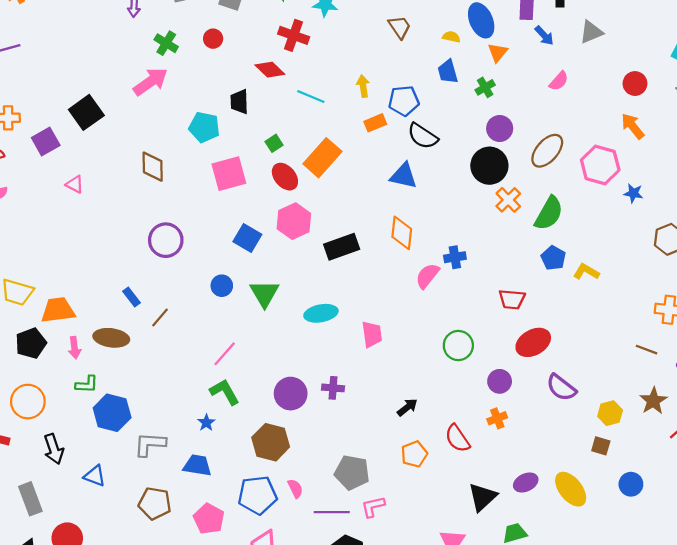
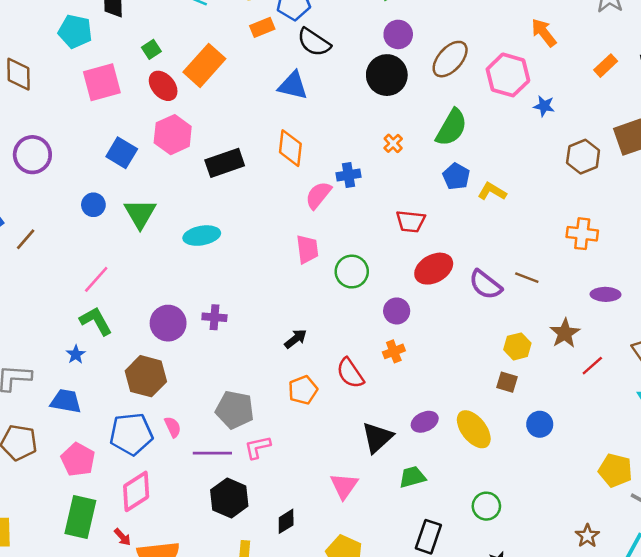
orange cross: (508, 200) -> (393, 143), moved, size x0.7
pink trapezoid: (372, 334) -> (307, 249), moved
brown line: (646, 350) -> (527, 278), moved
purple semicircle: (561, 388) -> (485, 285), moved

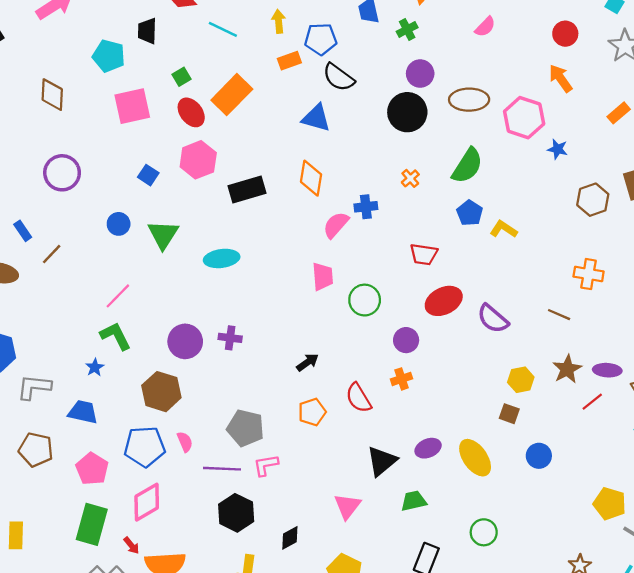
brown ellipse: (450, 59) -> (469, 100), turned 45
blue square: (122, 153) -> (148, 175), size x0.7
brown line: (527, 278) -> (559, 315), moved
purple ellipse: (606, 294) -> (607, 370), moved

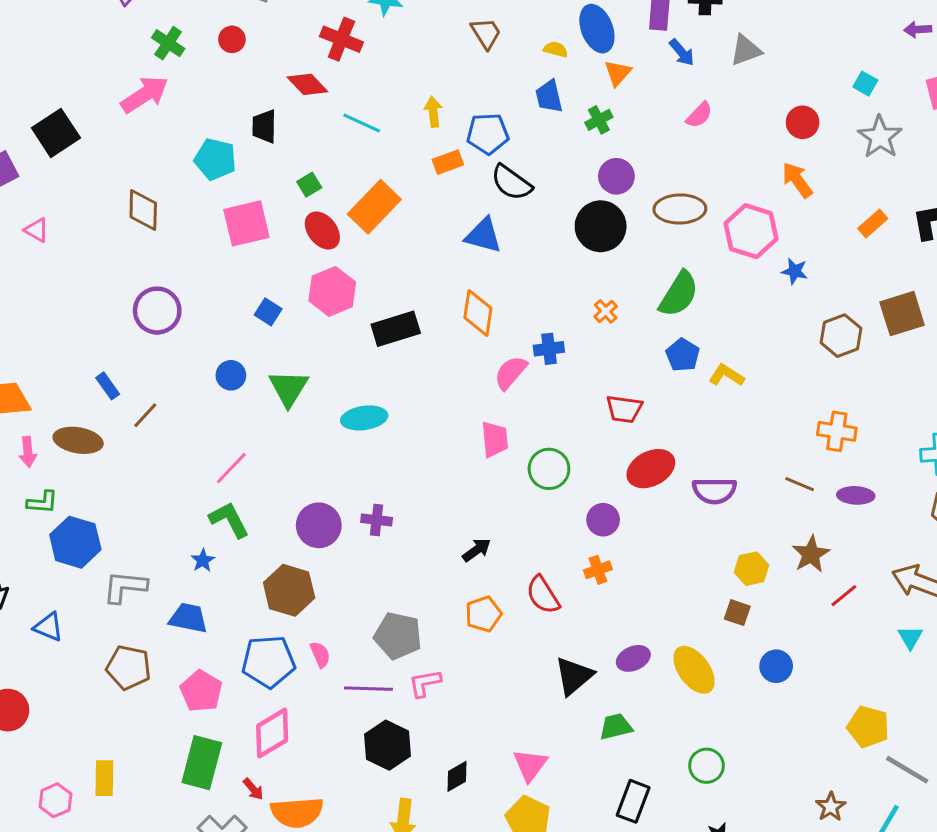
purple semicircle: (493, 319) -> (714, 491), turned -40
purple ellipse: (607, 370) -> (856, 495), moved
pink triangle: (347, 506) -> (530, 765), moved

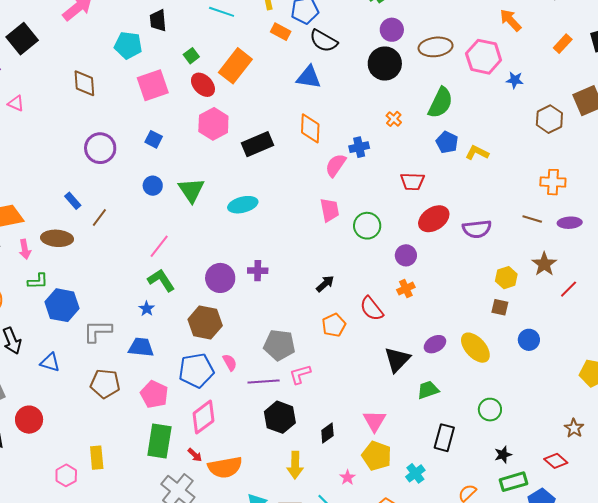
orange rectangle: (448, 162) -> (281, 32), turned 54
blue square: (268, 312) -> (154, 139), moved

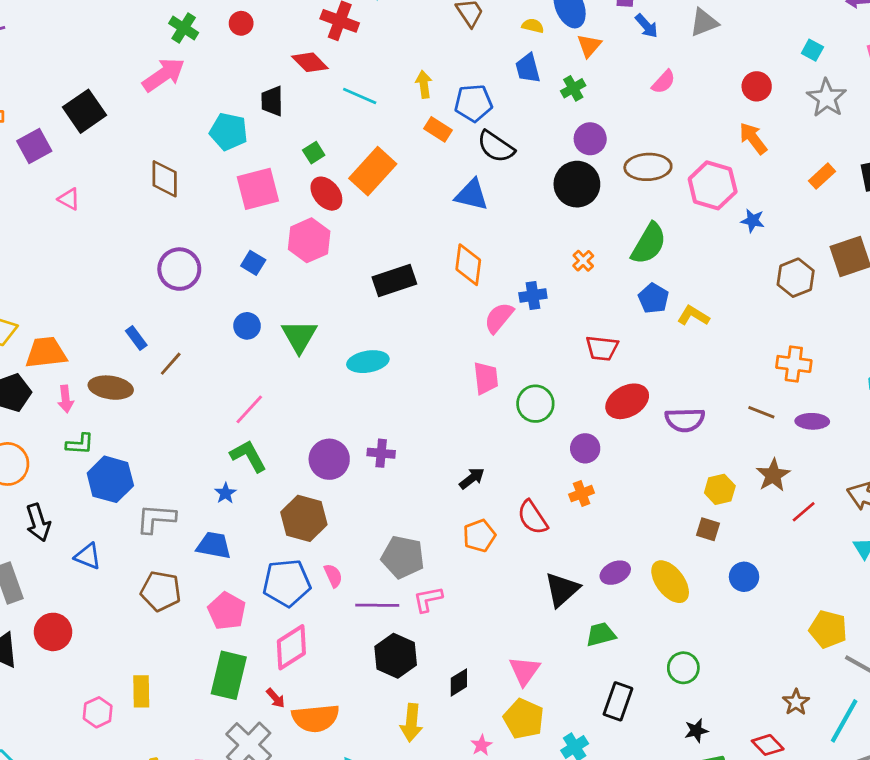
pink hexagon: (213, 124) -> (309, 240), moved

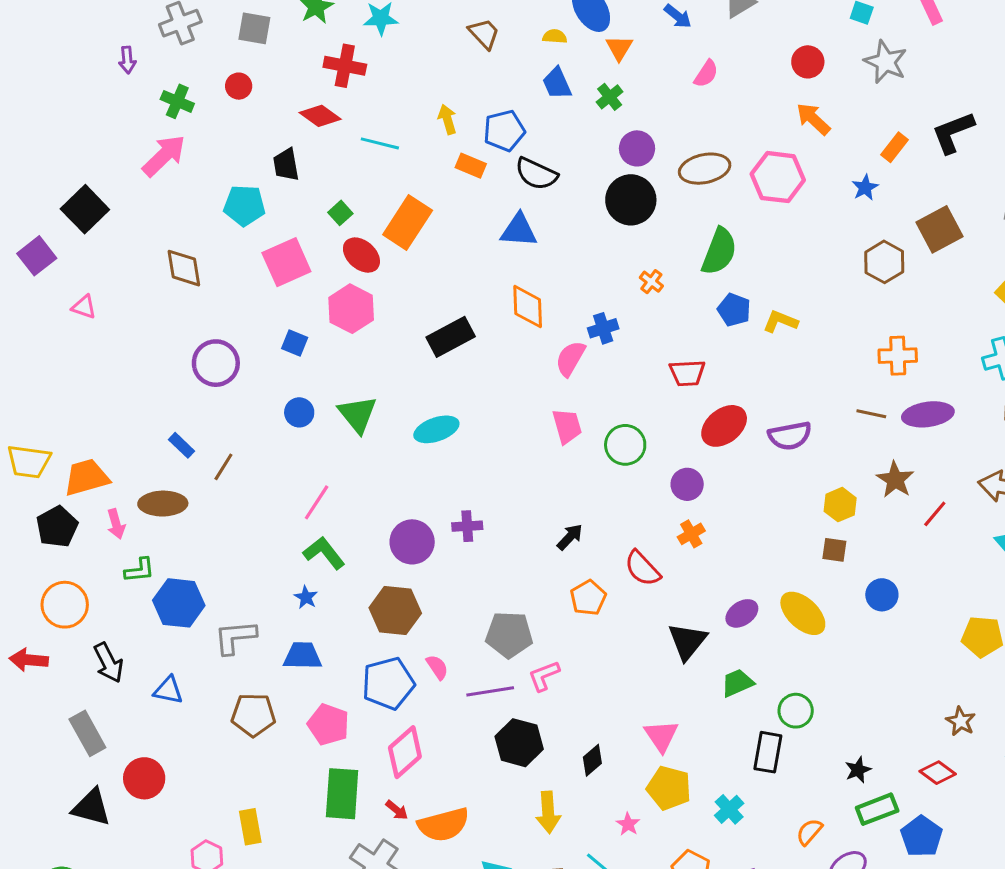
blue star: (753, 221) -> (865, 188), moved, turned -30
purple ellipse: (812, 421) -> (928, 414), size x1.4
green circle: (683, 668) -> (796, 711), moved

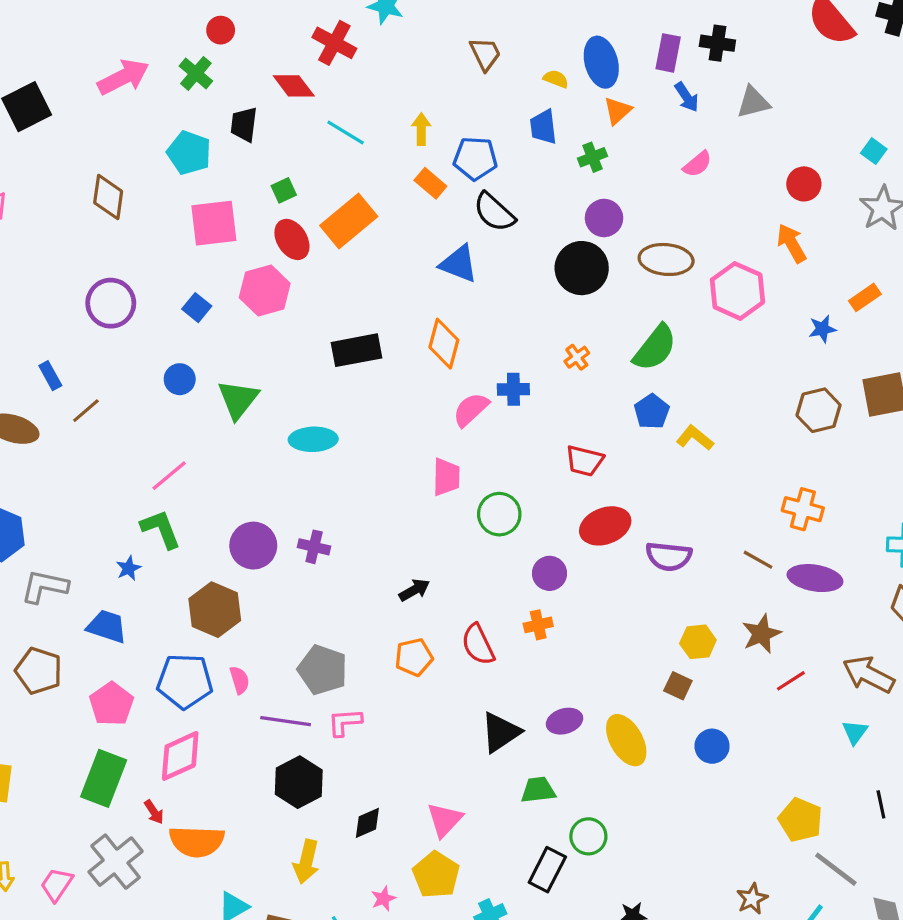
green cross: (177, 101) -> (196, 73), moved

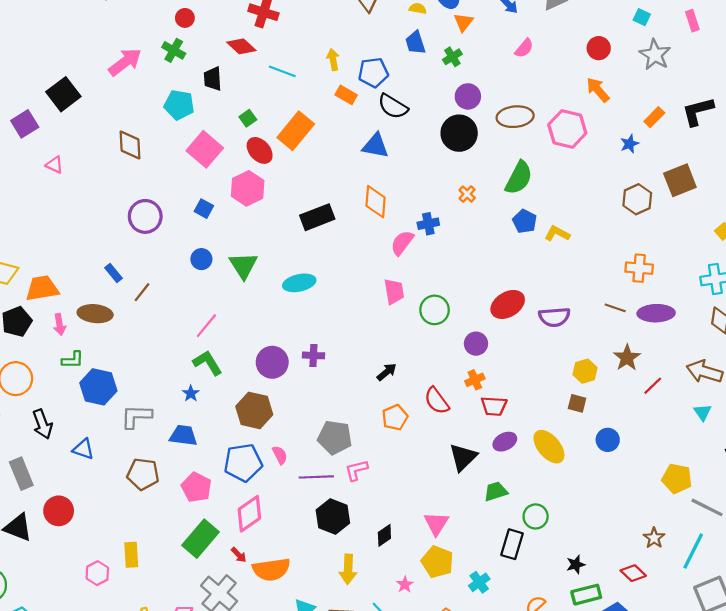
pink square: (214, 223) -> (205, 149), turned -32
red trapezoid: (585, 461) -> (494, 406), moved
green rectangle: (104, 778) -> (200, 539), turned 30

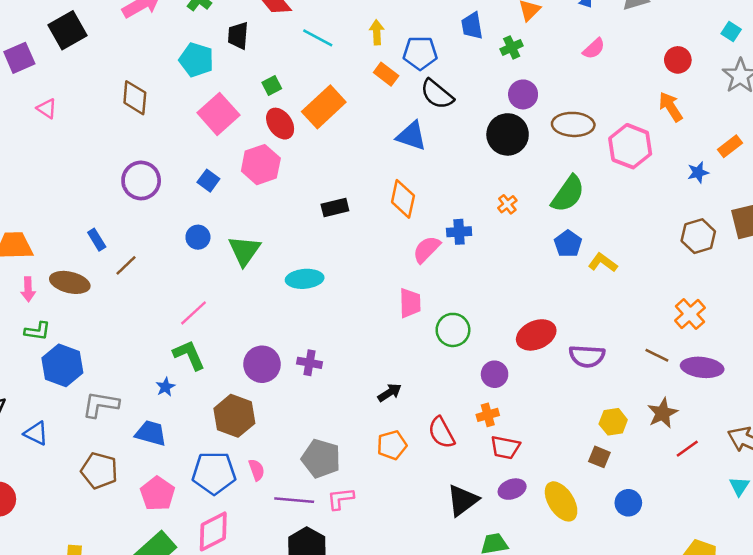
black rectangle: (317, 217) -> (335, 208), size x0.7
orange cross: (639, 268) -> (690, 314), turned 36

